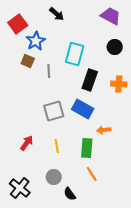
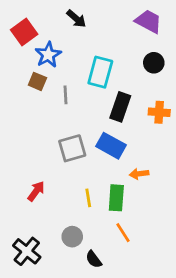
yellow line: (57, 146) -> (88, 198), moved

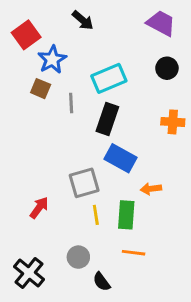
cyan rectangle: (100, 72) -> (109, 78), turned 52
black rectangle: (120, 107) -> (107, 119), moved
gray square: (72, 148) -> (84, 183), moved
orange line: (123, 233) -> (134, 253), turned -50

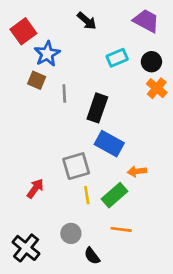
black arrow: (83, 20) -> (87, 21), moved
cyan rectangle: (109, 78) -> (117, 58), moved, size x0.7
orange cross: (173, 122) -> (157, 88), moved, turned 36
green rectangle: (126, 215) -> (114, 195), turned 45

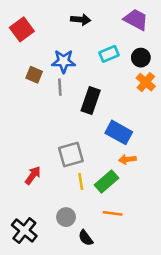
black arrow: (87, 21) -> (81, 20), turned -36
blue star: (47, 54) -> (64, 61), moved, turned 30
blue rectangle: (109, 144) -> (119, 132), moved

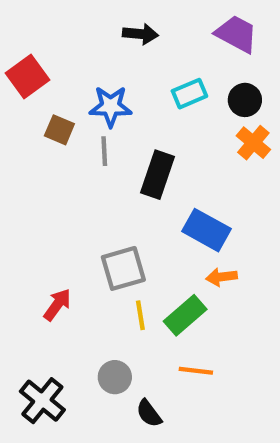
red square: (22, 29) -> (27, 77), moved

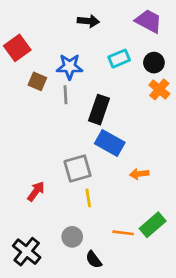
blue rectangle: (207, 230) -> (110, 143), moved
green rectangle: (185, 315) -> (153, 225), moved

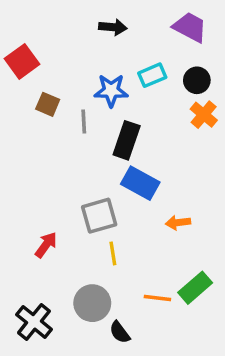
blue star: (70, 67) -> (111, 91), moved
gray circle: (72, 237) -> (92, 303), size x1.4

